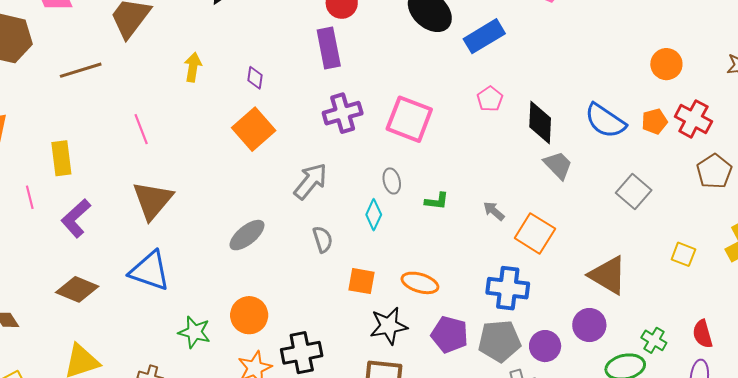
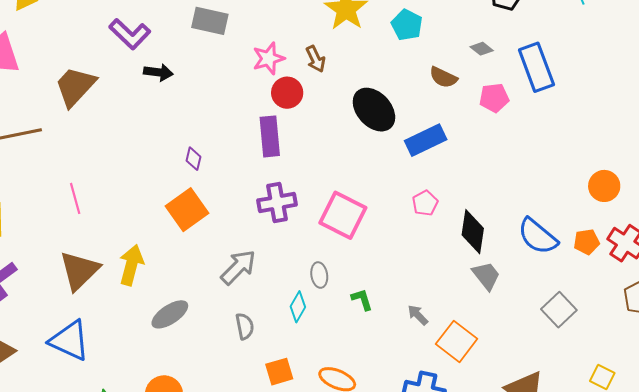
yellow arrow: (193, 67) -> (131, 265), moved, size x1.4
green L-shape: (437, 201) -> (362, 299), turned -120
orange square: (362, 281) -> (279, 372), turned -32

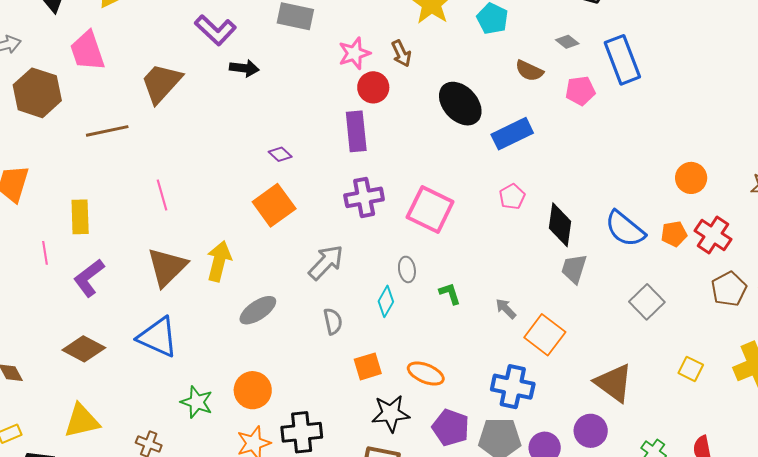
purple diamond: (193, 159) -> (280, 154), turned -60
gray trapezoid: (486, 276) -> (574, 269), turned -124

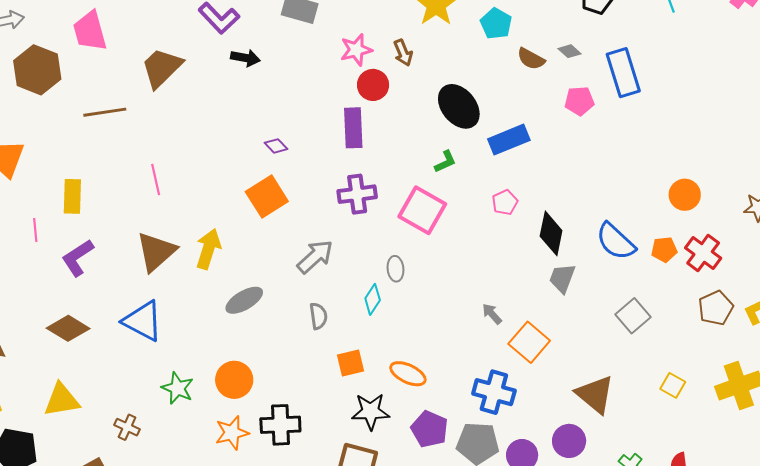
brown semicircle: (529, 71) -> (531, 59), moved
green L-shape: (450, 294) -> (445, 162), moved, turned 80

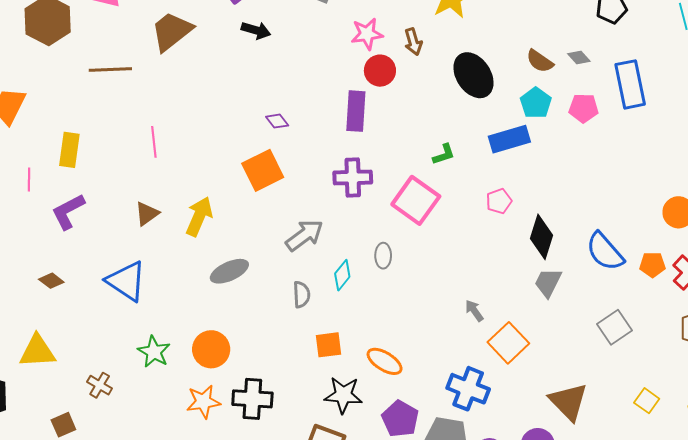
cyan pentagon: (496, 24) -> (536, 103), moved
black ellipse: (459, 106) -> (474, 75), moved
brown triangle: (156, 252) -> (147, 214), size x0.6
cyan diamond: (373, 299) -> (342, 275), moved
brown diamond: (68, 328) -> (51, 281), size x0.6

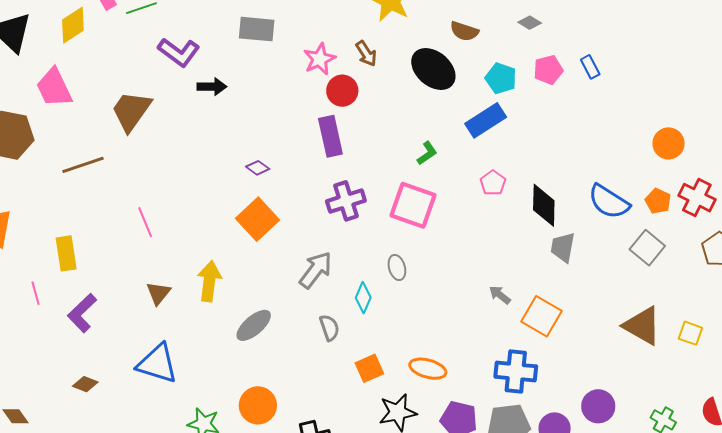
brown semicircle: (540, 61) -> (464, 31), moved
blue rectangle: (630, 84) -> (590, 67), moved, size x0.5
orange pentagon: (652, 265) -> (658, 201), turned -30
gray square: (614, 327) -> (647, 248), moved
brown triangle: (568, 402) -> (642, 326), moved

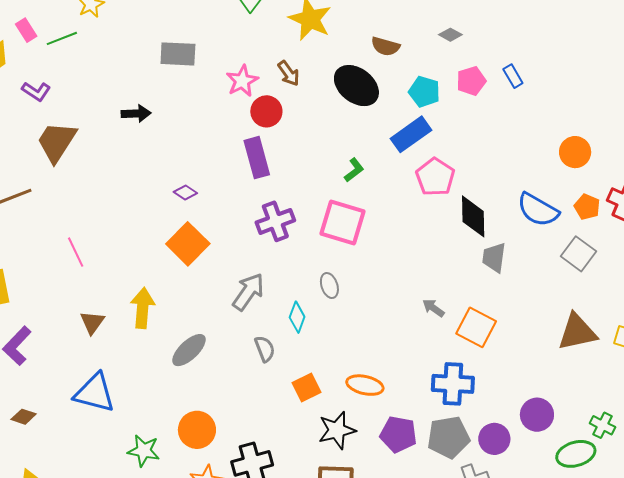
purple L-shape: (179, 52) -> (36, 91), moved, size x0.7
orange circle: (669, 143) -> (575, 152), moved
pink pentagon: (493, 183) -> (435, 177), moved, size x1.5
brown triangle: (642, 326) -> (577, 332), turned -39

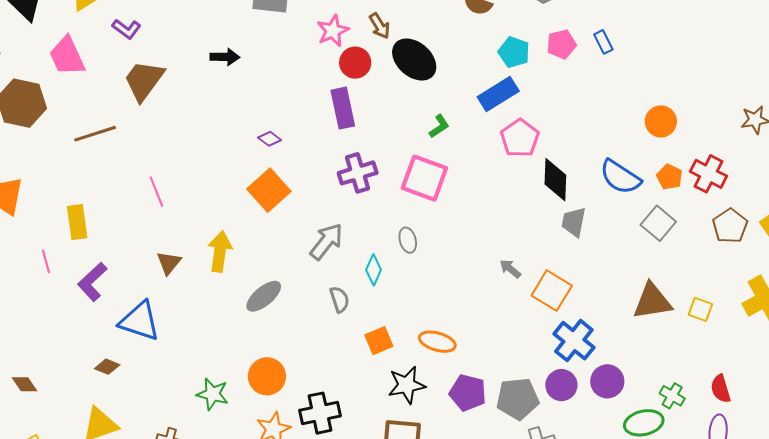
black ellipse: (356, 86) -> (414, 60), moved
blue cross: (453, 384) -> (574, 341), moved, turned 33
blue triangle: (95, 393) -> (140, 321), moved
brown diamond: (24, 417) -> (107, 367), moved
purple circle: (494, 439) -> (561, 385), moved

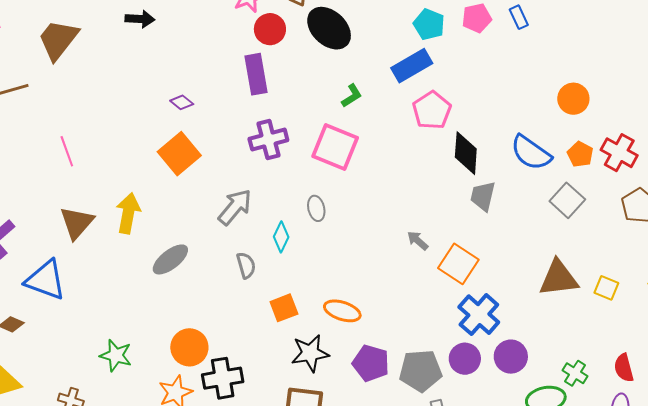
brown triangle: (169, 263) -> (77, 223), size x1.4
orange circle: (267, 376) -> (189, 347), moved

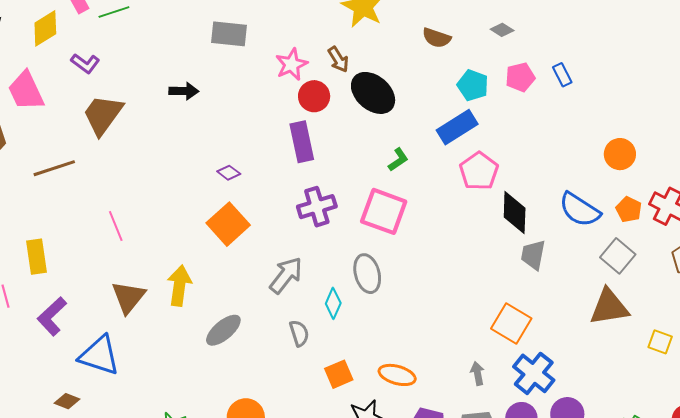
gray ellipse: (316, 208) -> (367, 274), size x1.5
gray arrow: (418, 241) -> (477, 373), moved, turned 40
brown triangle: (559, 278) -> (609, 307), moved

